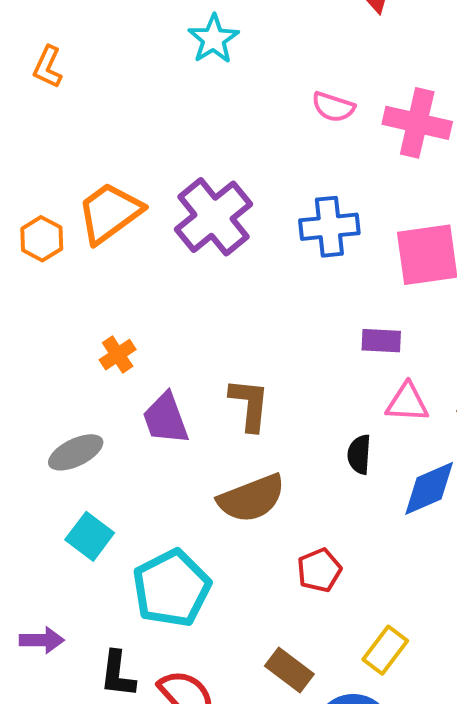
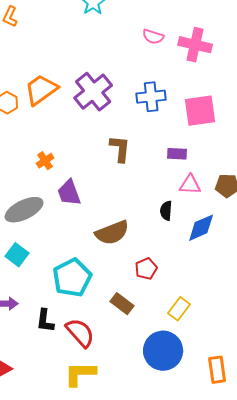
brown L-shape: (249, 404) -> (120, 149), moved
gray ellipse: (76, 452) -> (24, 210), size x1.4
cyan square: (90, 536) -> (17, 255), moved
brown rectangle: (289, 670) -> (122, 304), moved

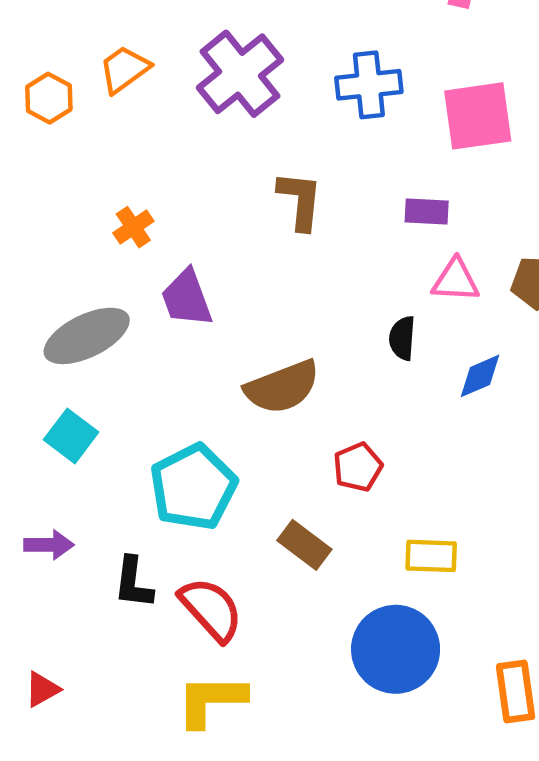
orange trapezoid: (41, 90) -> (124, 69), size x0.7
blue diamond: (201, 228) -> (480, 376), size x0.7
yellow rectangle: (179, 309) -> (431, 556), turned 55

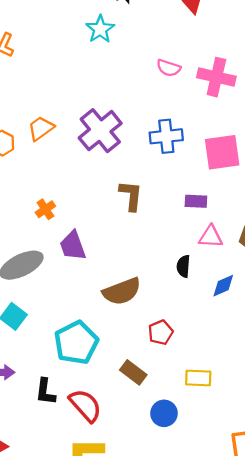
blue circle: (396, 649) -> (164, 413), moved, size x0.6

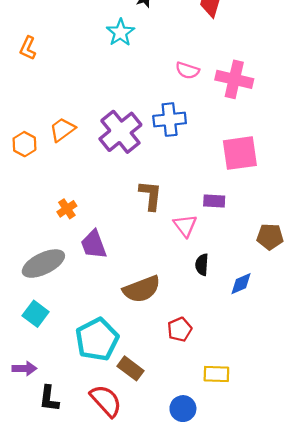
blue cross: (166, 136) -> (170, 120), moved
pink triangle: (211, 237) -> (185, 226), moved, turned 50
brown rectangle: (133, 372) -> (130, 368), moved
black L-shape: (45, 392) -> (49, 399), moved

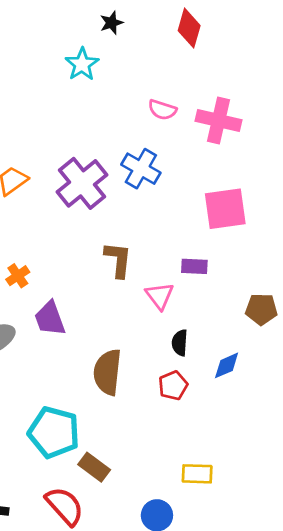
blue cross: (170, 120) -> (141, 169), turned 36
brown semicircle: (142, 289) -> (107, 372), turned 117
red pentagon: (180, 329) -> (173, 385), moved
cyan pentagon: (97, 339) -> (54, 432), turned -30

